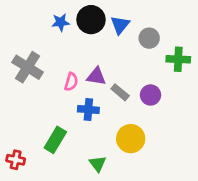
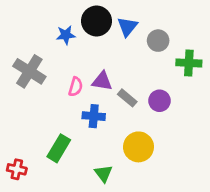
blue star: (61, 22) -> (66, 35), moved

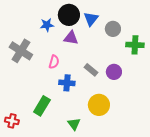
purple triangle: (102, 81) -> (71, 38), moved

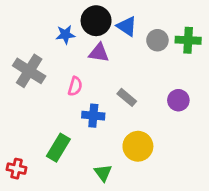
blue triangle: (91, 19) -> (127, 26), turned -35
green cross: (135, 45) -> (188, 40), moved
purple circle: (114, 72) -> (178, 100), moved

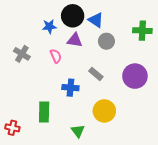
gray circle: (157, 40) -> (106, 41), moved
gray cross: (29, 71) -> (22, 54), size x0.7
pink semicircle: (75, 86) -> (56, 56), moved, turned -40
purple circle: (178, 100) -> (135, 76), size x1.5
green rectangle: (58, 148) -> (44, 112), turned -30

